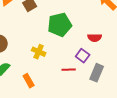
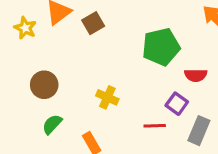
green pentagon: (60, 25) -> (161, 47), moved

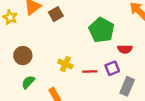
green pentagon: (161, 47) -> (102, 30), turned -30
purple square: (177, 104) -> (112, 68), turned 32
red line: (155, 126) -> (90, 71), moved

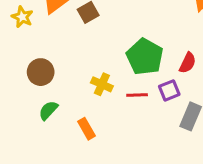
green pentagon: (102, 30) -> (145, 57), moved
red semicircle: (125, 49) -> (188, 63), turned -64

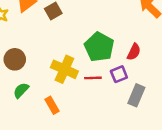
yellow cross: (102, 84) -> (64, 69), size x1.5

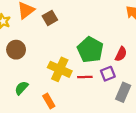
brown circle: (15, 59) -> (16, 50), moved

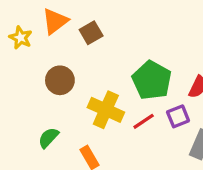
brown circle: (16, 50) -> (60, 80), moved
red line: (85, 77) -> (144, 121), turned -32

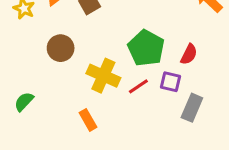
purple square: (178, 116) -> (171, 82), turned 35
green semicircle: (48, 138) -> (24, 102), moved

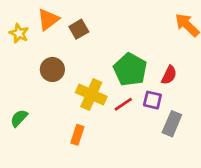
orange rectangle: (88, 120) -> (77, 135), turned 48

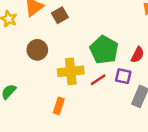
yellow cross: (91, 95) -> (71, 71), turned -30

